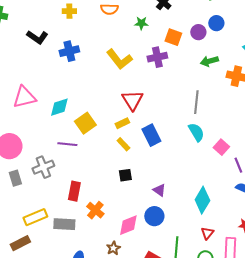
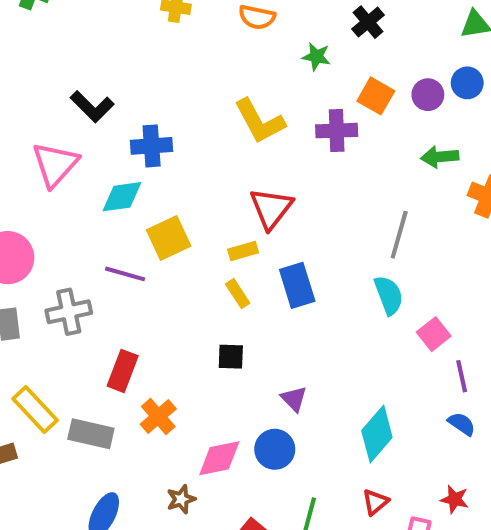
black L-shape: (37, 37) -> (92, 107), moved
blue cross: (69, 51) -> (152, 146), moved
pink triangle: (24, 97) -> (55, 164), turned -45
yellow rectangle: (35, 217) -> (35, 410), turned 60

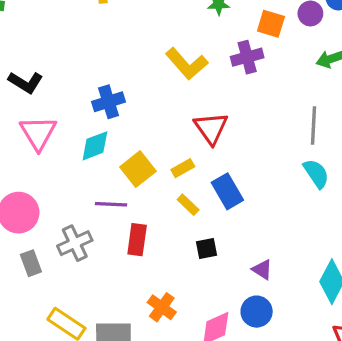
black L-shape: (92, 107) -> (26, 82), moved
yellow rectangle: (243, 251) -> (183, 168), moved
blue rectangle: (297, 285) -> (227, 191), moved
yellow rectangle: (238, 294) -> (188, 205), moved
red rectangle: (123, 371) -> (137, 240), moved

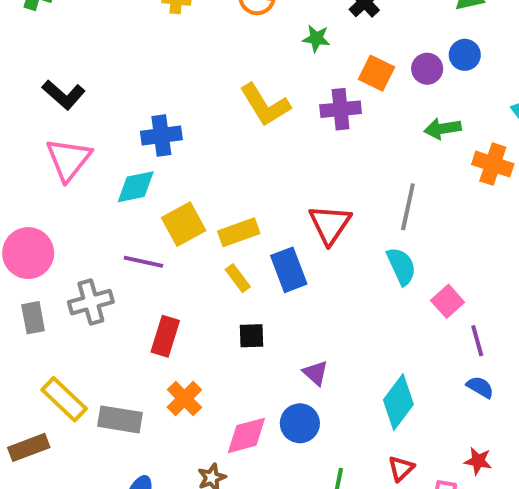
red triangle: (211, 128) -> (330, 224), moved
yellow rectangle: (183, 168) -> (239, 232), size x1.4
red rectangle: (137, 240) -> (165, 336), moved

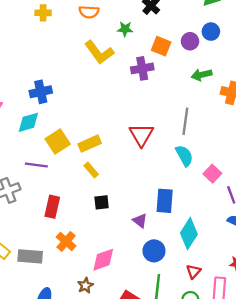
yellow L-shape: (265, 105) -> (99, 52), moved
blue rectangle: (289, 270) -> (165, 201), moved, turned 30
blue circle: (300, 423) -> (154, 251), moved

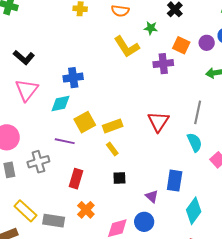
blue circle: (154, 251) -> (144, 222), moved

